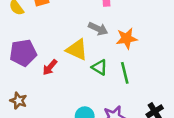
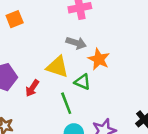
orange star: (127, 38) -> (99, 59), moved, turned -30
green line: (125, 73) -> (66, 103), moved

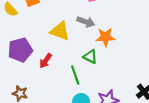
orange star: (99, 59) -> (105, 37), turned -30
yellow triangle: (57, 67) -> (60, 31), moved

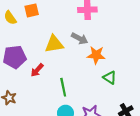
yellow triangle: (60, 31) -> (54, 44), turned -36
green triangle: (90, 57) -> (110, 78), moved

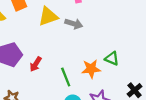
yellow triangle: (54, 44) -> (48, 16), moved
orange star: (96, 55) -> (91, 69), moved

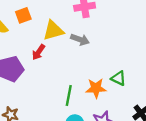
red arrow: (36, 64) -> (38, 52), moved
green line: (66, 77) -> (69, 95), turned 30

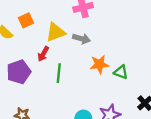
orange star: (96, 88) -> (99, 64), moved
green line: (69, 95) -> (59, 73), moved

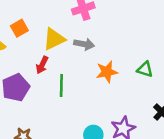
green triangle: (121, 72) -> (145, 69), moved

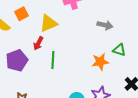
gray arrow: (84, 44) -> (105, 25), moved
orange star: (107, 72) -> (100, 62), moved

